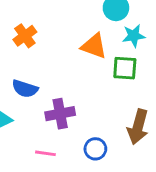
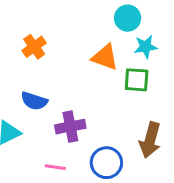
blue circle: (95, 149) -> (106, 163), size x1.4

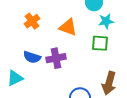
orange triangle: (105, 57) -> (68, 27), moved
purple cross: (70, 127) -> (56, 58), moved

